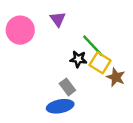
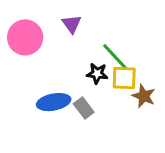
yellow square: (100, 63) -> (124, 78), turned -30
blue ellipse: (60, 106) -> (54, 102), moved

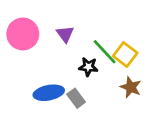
purple triangle: (72, 24) -> (65, 34), moved
yellow square: (124, 78) -> (125, 54), moved, turned 35

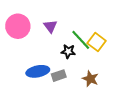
brown star: (131, 87) -> (90, 79), moved
gray rectangle: (76, 98) -> (59, 76), turned -72

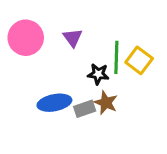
green line: (81, 40) -> (116, 57), turned 45
brown star: (90, 79) -> (106, 103), moved

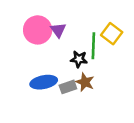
pink circle: (26, 38) -> (38, 30), moved
yellow square: (139, 60) -> (112, 34), moved

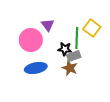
pink circle: (38, 30) -> (31, 40), moved
gray rectangle: (68, 87) -> (74, 56), moved

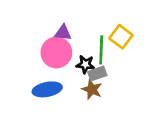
purple triangle: (48, 25) -> (63, 33), turned -48
pink circle: (31, 40) -> (56, 53), moved

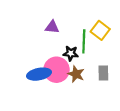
pink circle: (56, 53) -> (56, 70), moved
gray rectangle: (97, 74) -> (103, 73), moved, turned -72

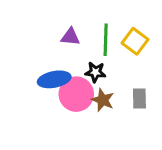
green line: (84, 41) -> (106, 40), moved
blue ellipse: (39, 74) -> (54, 79), moved

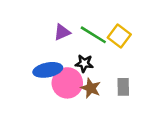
purple triangle: (70, 37) -> (62, 32), turned -30
green line: (106, 40) -> (93, 35), turned -60

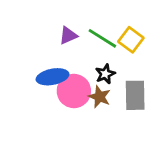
black star: (84, 63) -> (105, 74), moved, turned -30
gray rectangle: (123, 87) -> (135, 95), size x1.5

